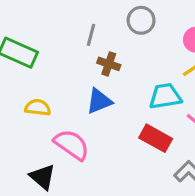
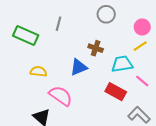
gray line: (91, 35) -> (59, 24), moved
brown cross: (109, 64) -> (96, 48), moved

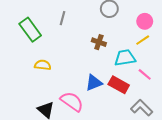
green rectangle: (26, 35) -> (30, 30), turned 30
blue triangle: (79, 67) -> (94, 83), moved
pink semicircle: (61, 96) -> (72, 101), moved

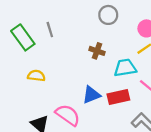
gray line: (62, 18) -> (50, 30), moved, turned -32
red rectangle: (119, 85) -> (118, 97), turned -42

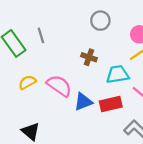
yellow semicircle: (36, 76) -> (27, 82), turned -36
pink semicircle: (68, 115) -> (59, 86), moved

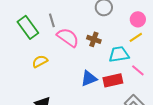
pink semicircle: (59, 86) -> (68, 37), moved

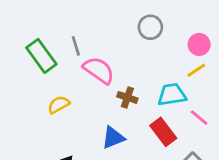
brown cross: (94, 39) -> (127, 97), moved
blue triangle: (89, 78) -> (113, 138), moved
red rectangle: (113, 80) -> (163, 132), turned 66

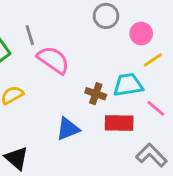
pink circle: (199, 44) -> (141, 34), moved
brown cross: (127, 97) -> (96, 94), moved
red rectangle: (163, 132) -> (119, 123), turned -52

